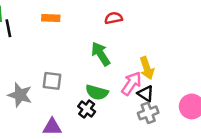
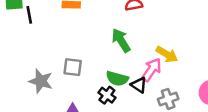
yellow arrow: (147, 68) -> (167, 54), turned -40
black triangle: (146, 94) -> (139, 85), moved

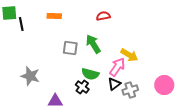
gray square: (73, 67) -> (70, 48), moved
black triangle: (139, 85) -> (114, 84), moved, turned 48

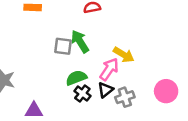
gray square: (70, 48) -> (63, 46), moved
green semicircle: (90, 74) -> (76, 78), turned 144
black cross: (82, 87) -> (82, 94), moved

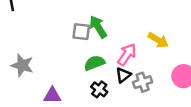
yellow arrow: (124, 55) -> (158, 40), moved
black cross: (82, 94) -> (99, 89), moved

